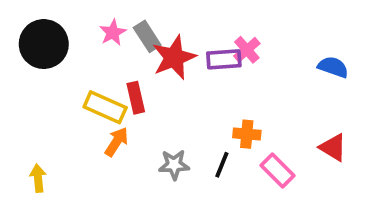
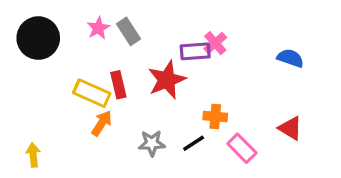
red star: (174, 57) -> (167, 80), moved
black line: (222, 165) -> (194, 143), turned 35

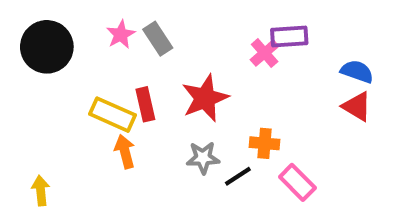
purple rectangle: (195, 51) -> (289, 37), moved
orange arrow: (102, 123) -> (125, 152), turned -48
red triangle: (290, 128) -> (357, 106), moved
gray star: (152, 143) -> (203, 158), moved

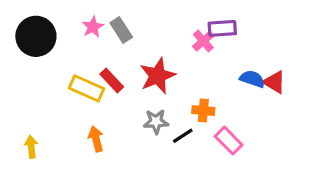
blue semicircle: (357, 71) -> (252, 79), moved
red rectangle: (145, 104) -> (112, 81), turned -30
orange arrow: (125, 152) -> (96, 139), moved

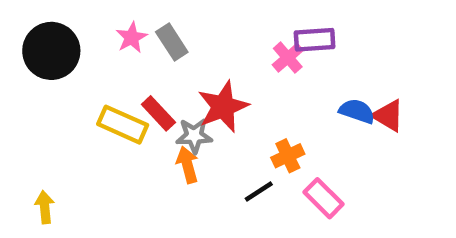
orange cross: (203, 111) -> (288, 156), turned -30
gray star: (156, 122) -> (194, 136), moved
orange arrow: (96, 139) -> (187, 165), moved

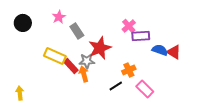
purple rectangle: (315, 40) -> (141, 36), moved
gray rectangle: (172, 42) -> (77, 31), moved
black circle: (51, 51) -> (23, 23), size x0.7
red rectangle: (158, 113) -> (71, 66), moved

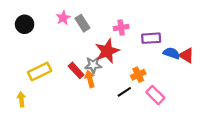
pink cross: (129, 26) -> (121, 27), moved, turned 32
gray rectangle: (77, 31) -> (82, 23), moved
yellow rectangle: (55, 56) -> (40, 71), moved, turned -50

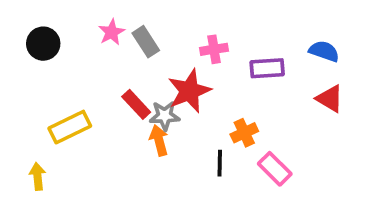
blue semicircle: (171, 53) -> (324, 51), moved
red rectangle: (76, 70) -> (136, 104), moved
black line: (124, 92) -> (220, 163), turned -56

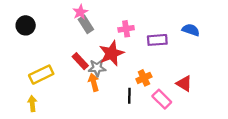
pink star: (112, 32) -> (80, 12), moved
red triangle: (330, 99) -> (184, 83), moved
yellow arrow: (38, 176) -> (32, 104), moved

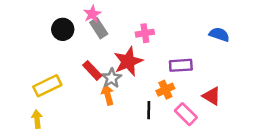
black circle: (26, 25) -> (63, 29), moved
purple rectangle: (157, 40) -> (181, 65), moved
gray star: (97, 68) -> (111, 78), turned -30

